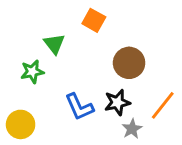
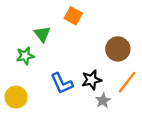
brown circle: (129, 63) -> (118, 49), moved

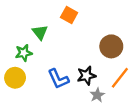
yellow circle: (16, 97) -> (15, 78), moved

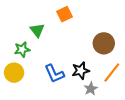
orange square: (69, 15) -> (64, 14), turned 35

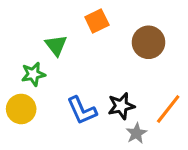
brown circle: (104, 43) -> (148, 42), moved

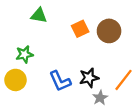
orange square: (97, 21) -> (80, 29), moved
green triangle: (56, 45) -> (39, 15), moved, turned -42

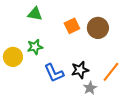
green star: (24, 54) -> (35, 47), moved
yellow circle: (15, 80) -> (13, 57), moved

